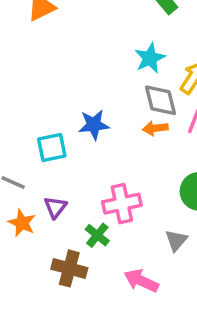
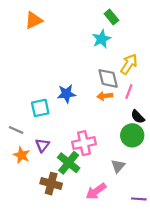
cyan star: (150, 58) -> (102, 39), moved
green cross: (97, 235) -> (69, 163), size x1.5
pink arrow: (141, 281) -> (96, 191), turned -60

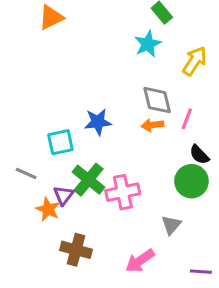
yellow arrow: (129, 64) -> (195, 61), moved
orange star: (22, 155) -> (48, 209), moved
green cross: (69, 163) -> (89, 180), moved

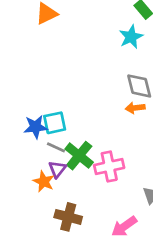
blue star: (98, 122) -> (35, 127), moved
gray line: (26, 173) -> (56, 147), moved

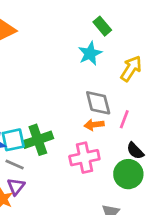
green cross: (79, 156) -> (38, 140), moved, turned 32
pink cross: (109, 166) -> (84, 158), moved

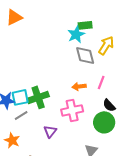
green rectangle: (102, 26) -> (85, 25), moved, turned -56
gray diamond: (98, 103) -> (85, 55), moved
gray line: (15, 164) -> (21, 115), turned -56
purple triangle: (16, 186) -> (50, 131), moved

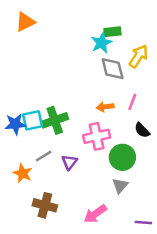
gray line: (21, 115) -> (44, 156), moved
green circle: (104, 122) -> (122, 157), moved

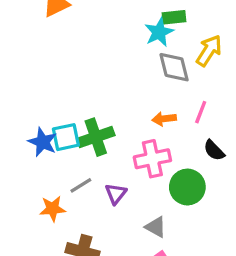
blue star: (15, 124) -> (43, 142), turned 30
orange star: (23, 173) -> (53, 209), turned -30
gray triangle: (120, 186) -> (156, 227), moved, turned -42

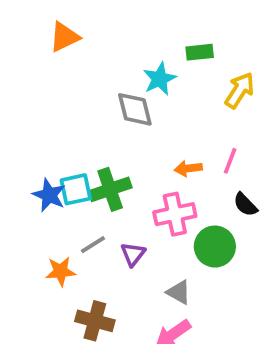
cyan star: (159, 32) -> (160, 79), moved
gray diamond: (174, 67) -> (135, 109), moved

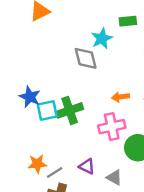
blue star: (49, 195) -> (30, 97), moved
gray line: (93, 245) -> (55, 173), moved
purple triangle: (133, 254) -> (87, 166), moved, turned -42

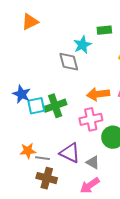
orange arrow: (120, 97) -> (98, 94), size x1.5
purple triangle: (87, 166) -> (70, 153), size x1.5
gray line: (55, 173) -> (43, 158), turned 40

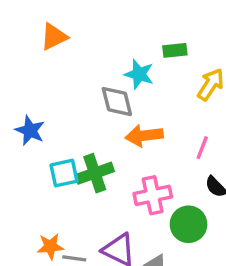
cyan star: (82, 45) -> (139, 74), turned -30
blue star: (22, 94) -> (30, 130), moved
orange arrow: (98, 94) -> (144, 136), moved

